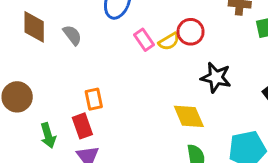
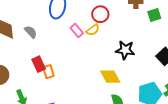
red circle: (191, 32) -> (100, 14), moved
red rectangle: (82, 126) -> (39, 64), moved

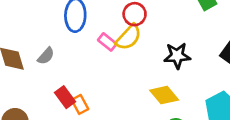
yellow semicircle: (93, 30) -> (129, 37), size x1.5
gray semicircle: (31, 32) -> (46, 56), turned 96

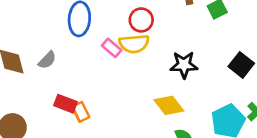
yellow semicircle: (129, 37) -> (134, 44), turned 40
red rectangle: (65, 97) -> (65, 104), turned -35

